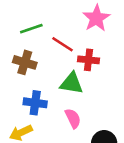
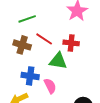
red line: (62, 44) -> (44, 39), moved
pink semicircle: (73, 118) -> (50, 86), moved

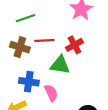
red line: (44, 39) -> (44, 40), turned -36
red cross: (71, 43) -> (74, 45), turned -35

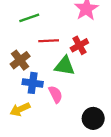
brown cross: (20, 47) -> (20, 60), moved, turned 36

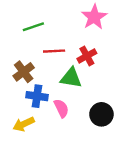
black circle: (93, 118) -> (101, 114), moved

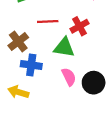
pink semicircle: (61, 108) -> (69, 77), moved
yellow arrow: (24, 124) -> (18, 92), turned 42

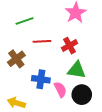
green triangle: (64, 47) -> (77, 70), moved
blue cross: (31, 65) -> (41, 79), moved

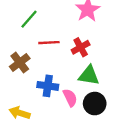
green line: (25, 21) -> (29, 19), turned -30

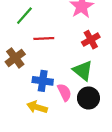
red cross: (81, 47) -> (91, 40), moved
green triangle: (89, 75) -> (83, 71), turned 30
yellow arrow: (20, 113) -> (37, 107), moved

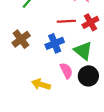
red line: (44, 38) -> (66, 21), moved
blue cross: (43, 81) -> (55, 43), moved, turned -30

